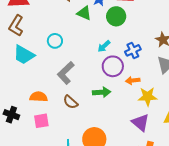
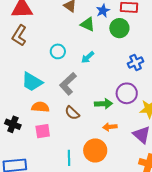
cyan arrow: (104, 46) -> (88, 57), moved
cyan trapezoid: (24, 55) -> (32, 82), moved
purple circle: (113, 66) -> (127, 93), moved
orange arrow: (133, 80) -> (110, 127), moved

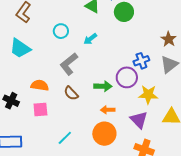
blue cross: (136, 63) -> (141, 61), moved
cyan trapezoid: (32, 82) -> (20, 48), moved
orange circle: (95, 150) -> (104, 134), moved
cyan line: (69, 158) -> (65, 138), turned 42

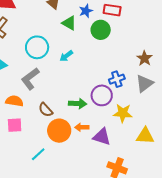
cyan circle: (61, 31) -> (37, 47), size x1.5
gray L-shape: (69, 64) -> (30, 79), moved
purple triangle: (139, 120) -> (102, 137), moved, turned -30
orange circle: (104, 134) -> (59, 131), moved

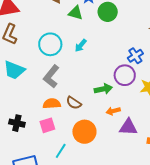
orange semicircle: (14, 101) -> (52, 104), moved
orange circle: (59, 131) -> (84, 132), moved
purple triangle: (102, 137) -> (128, 127), moved
cyan line: (38, 154) -> (61, 151), moved

